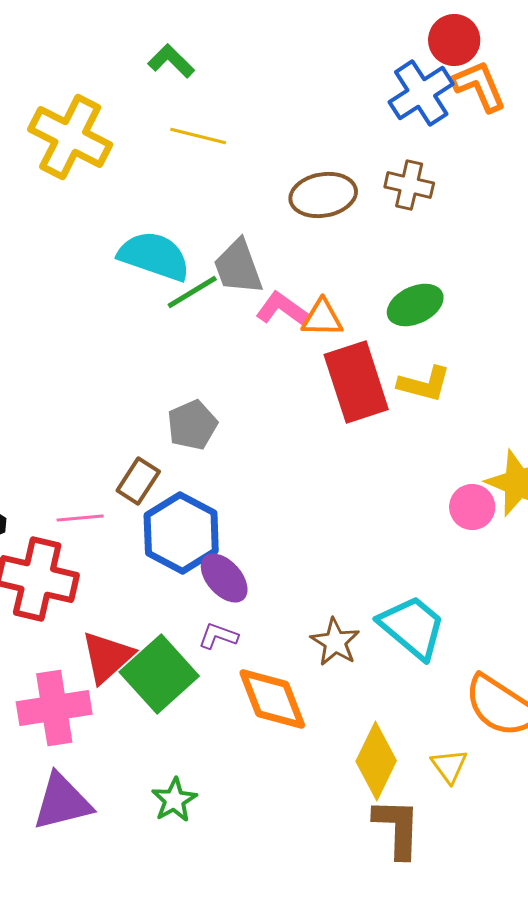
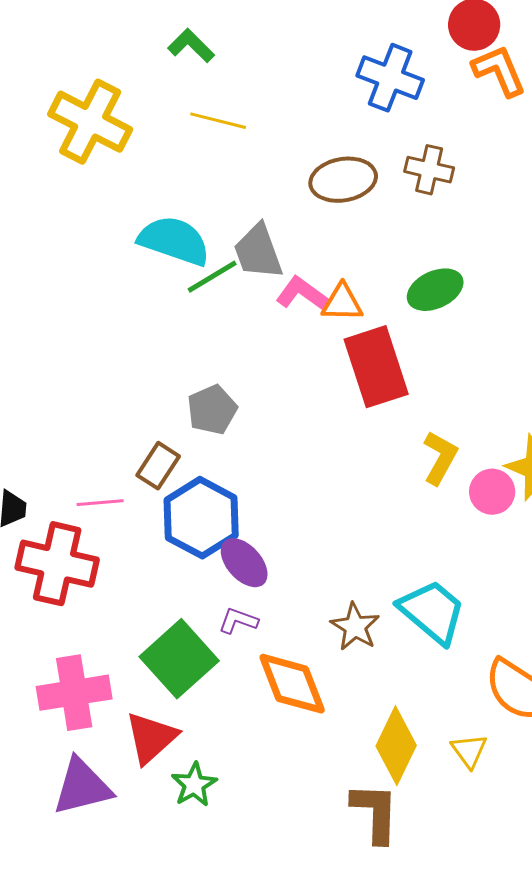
blue cross: (421, 93) -> (390, 78), moved, turned -36
yellow L-shape: (424, 384) -> (440, 458), moved, turned -76
red triangle: (107, 657) -> (151, 738), moved
brown L-shape: (397, 828) -> (375, 813), moved

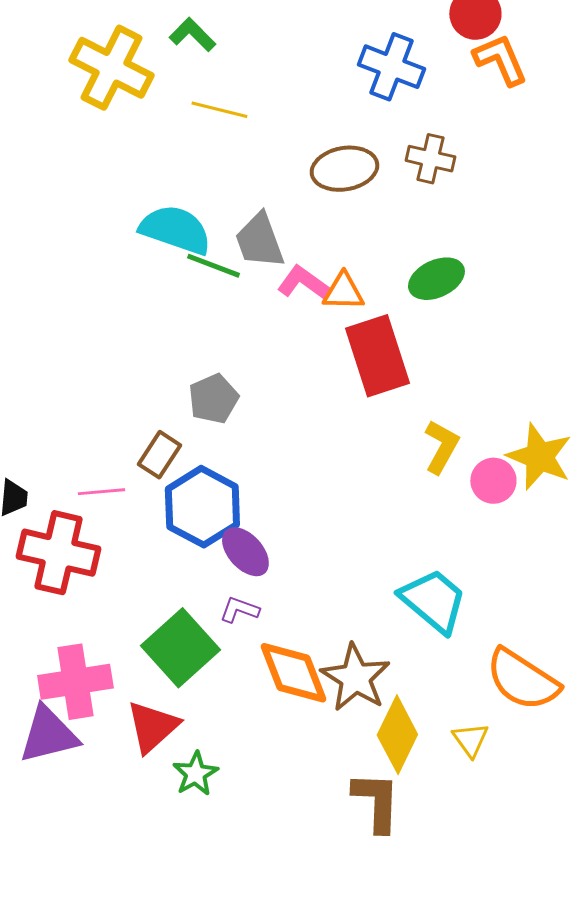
yellow cross: (90, 122) -> (111, 68), moved
green line: (212, 277) -> (213, 266), turned 52
brown star: (355, 627) -> (355, 678), moved, size x1.4
purple triangle: (82, 787) -> (48, 735), moved

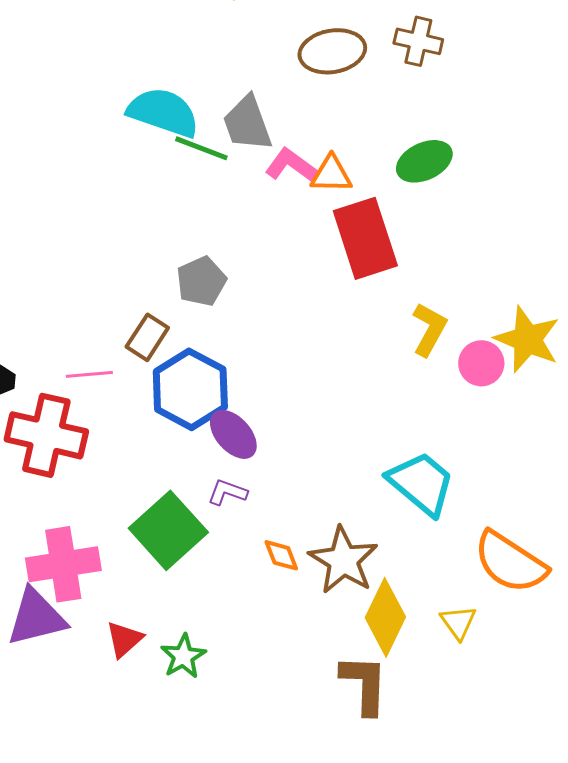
orange diamond: (293, 673) -> (281, 555), size x0.5
red triangle: (152, 727) -> (124, 639), moved, size x0.7

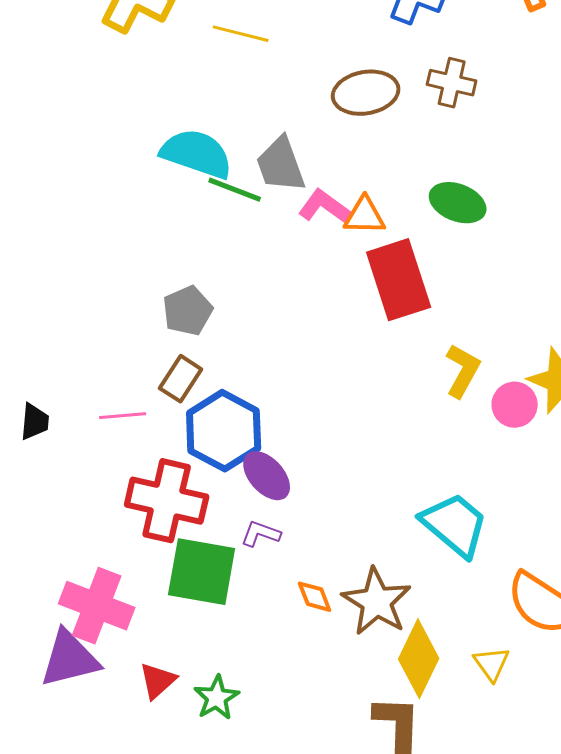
green ellipse: (424, 161) -> (458, 203), turned 46
gray pentagon: (201, 281) -> (188, 311), moved
red cross: (46, 435) -> (167, 501), moved
green square: (168, 530) -> (202, 572), turned -38
pink cross: (63, 564) -> (97, 606), turned 30

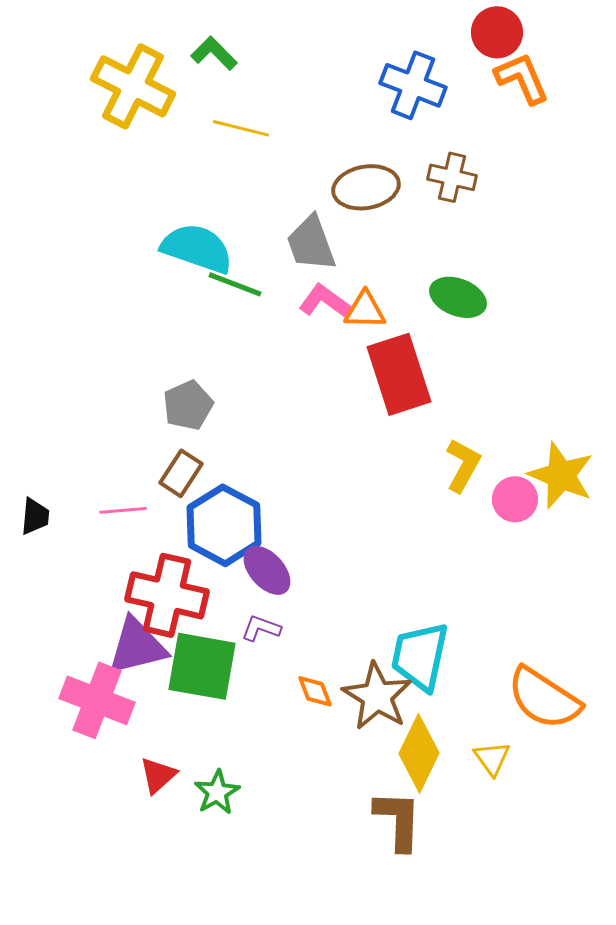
gray trapezoid: (281, 165) -> (311, 243), moved
cyan trapezoid: (455, 525) -> (420, 656), moved, turned -118
purple triangle: (70, 659) -> (137, 646), moved

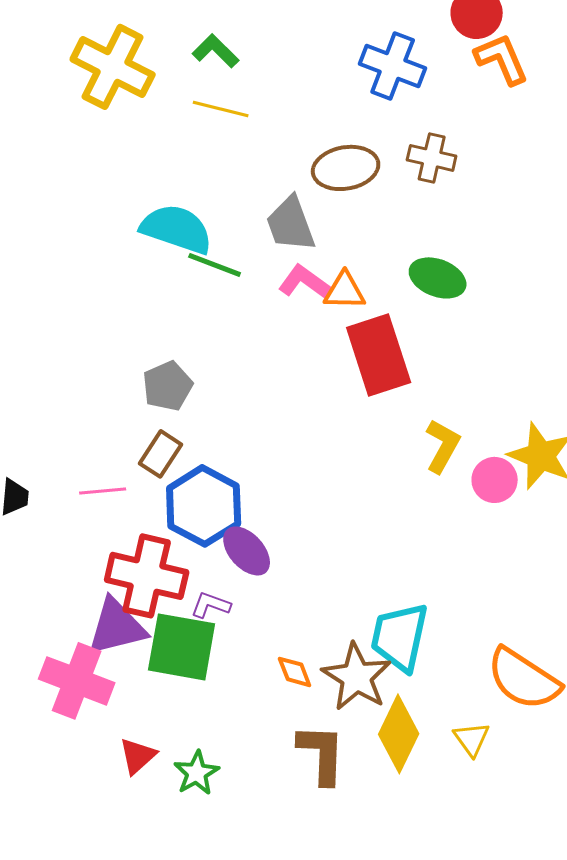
green L-shape: (214, 53) -> (216, 51), moved
purple L-shape: (261, 628) -> (211, 605), moved
brown L-shape: (398, 820) -> (322, 754), moved

